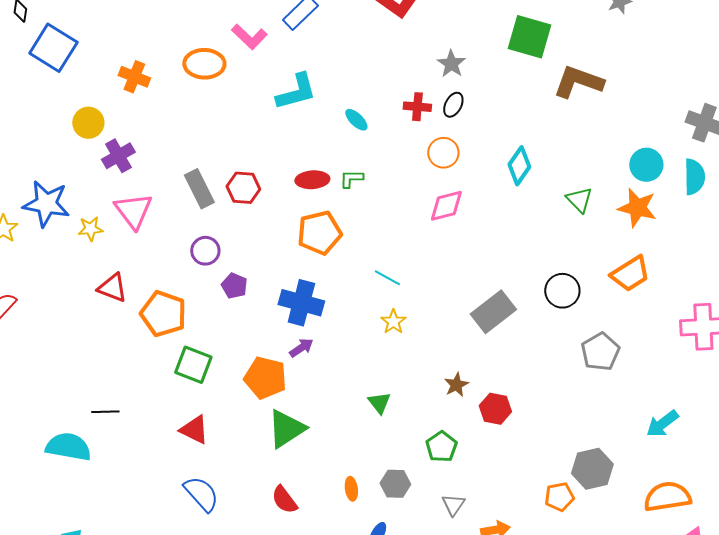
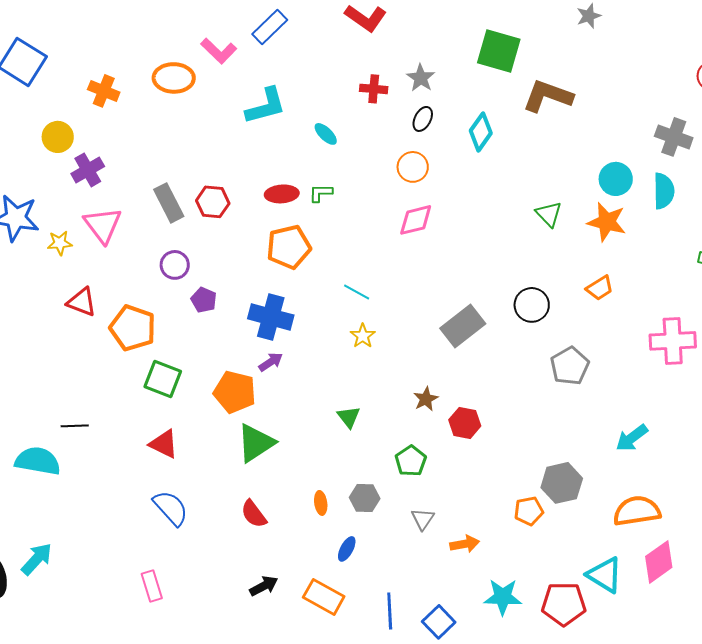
red cross: (417, 107) -> (374, 89), moved
cyan diamond: (519, 166) -> (481, 132), moved
orange trapezoid: (630, 274) -> (600, 288), size x0.7

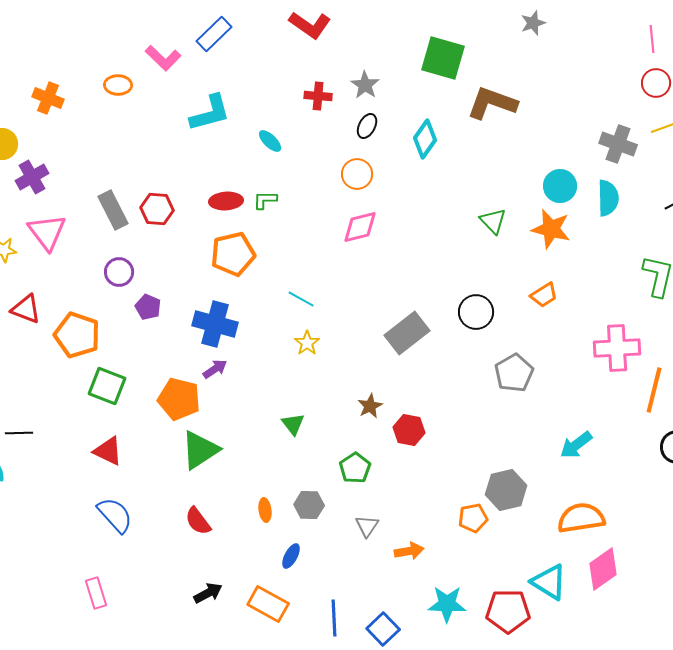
orange ellipse: (174, 78) -> (118, 85), size x0.7

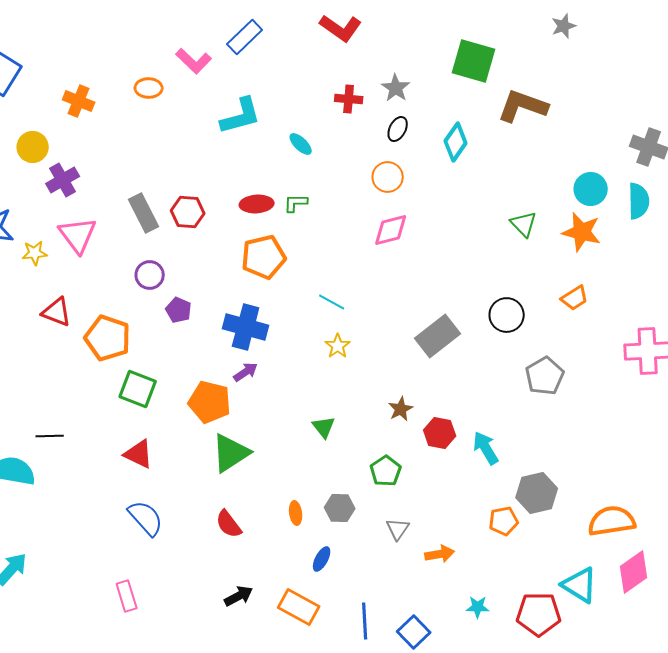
cyan arrow: (576, 445) -> (486, 448), moved, turned 96
cyan star: (447, 604) -> (478, 607), size x0.6

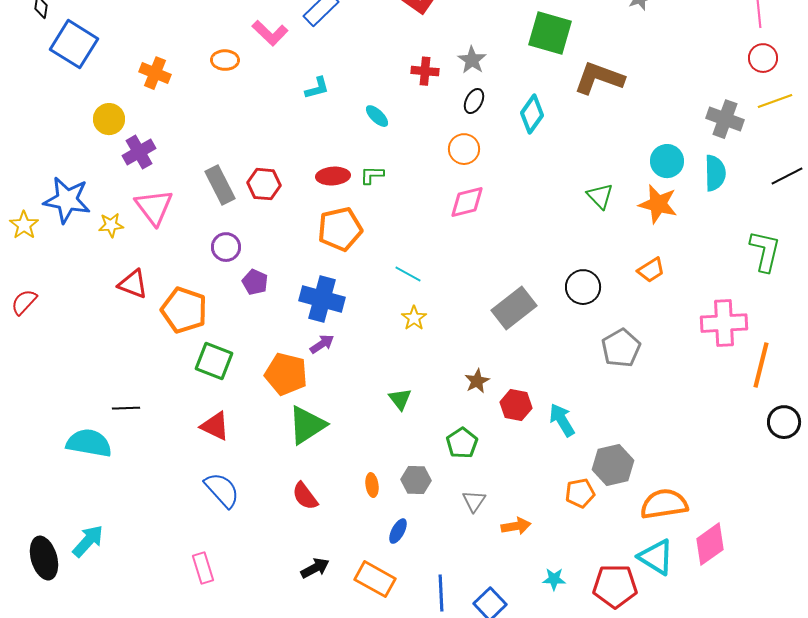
cyan L-shape: (241, 116) -> (317, 88), size x0.6
orange semicircle: (612, 521) -> (664, 504), moved

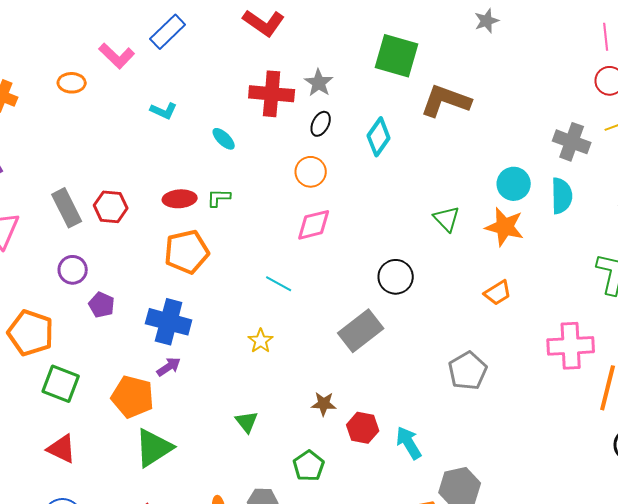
red cross: (425, 71) -> (272, 94), size x1.6
cyan L-shape: (317, 88) -> (164, 111), turned 40
cyan line: (408, 274) -> (279, 284), moved
black circle: (583, 287) -> (396, 277), moved
brown star: (477, 381) -> (324, 404), turned 30

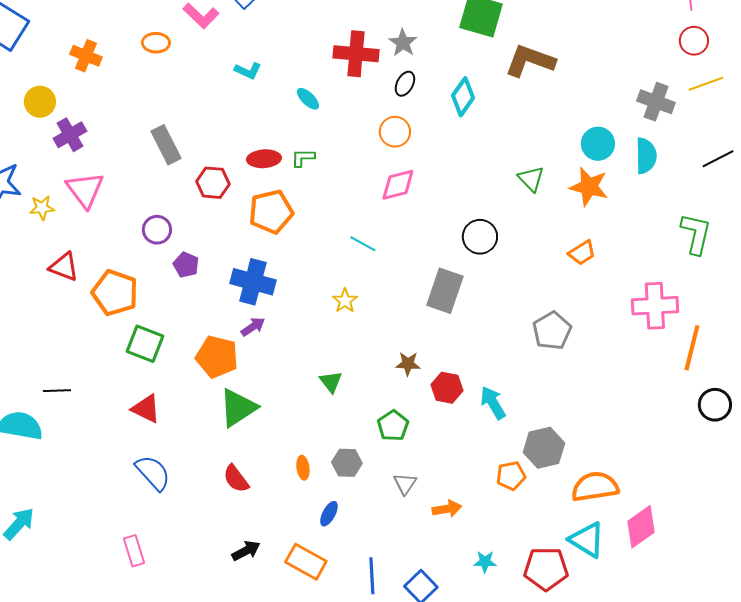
red hexagon: (111, 207) -> (213, 183), moved
gray rectangle: (67, 208) -> (166, 145), moved
gray rectangle: (361, 331) -> (445, 291), turned -33

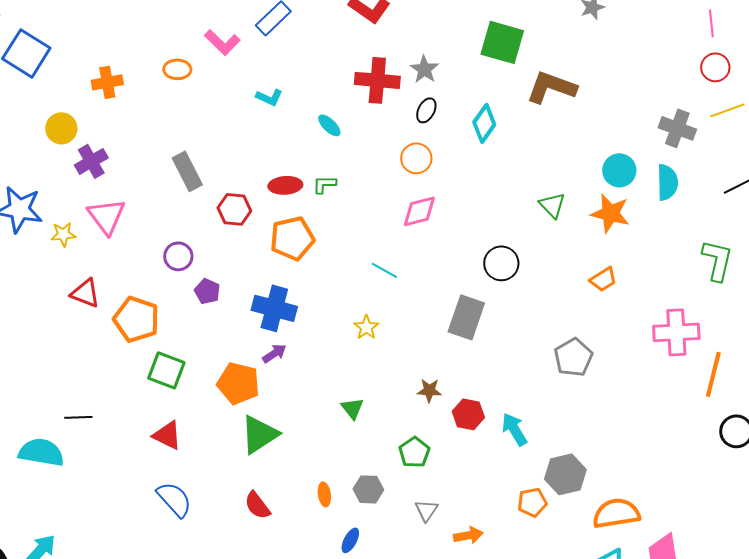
orange cross: (86, 56) -> (107, 82), turned -32

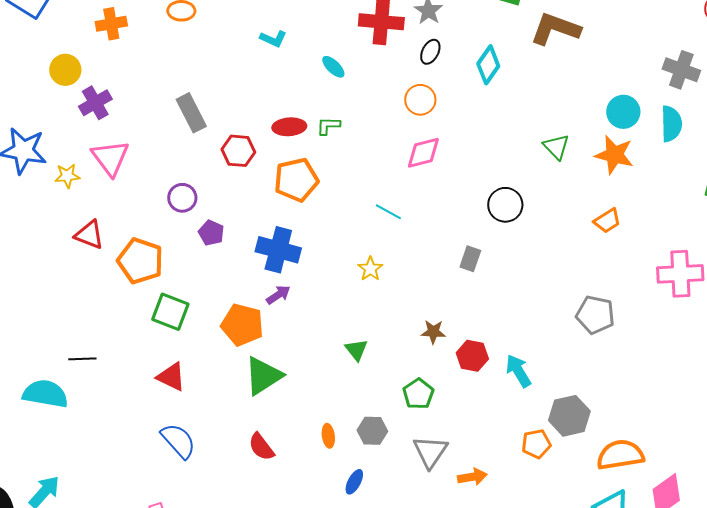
gray rectangle: (466, 317) -> (470, 259), size x0.6
gray pentagon: (573, 357) -> (595, 315), moved, turned -30
gray triangle: (426, 510) -> (430, 452), size x1.5

